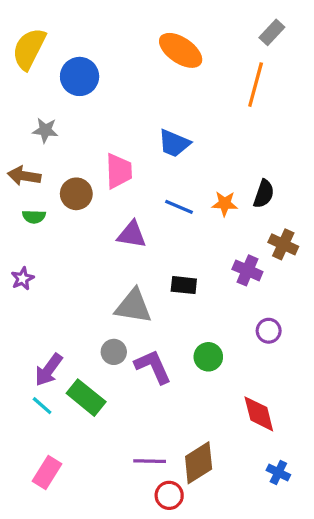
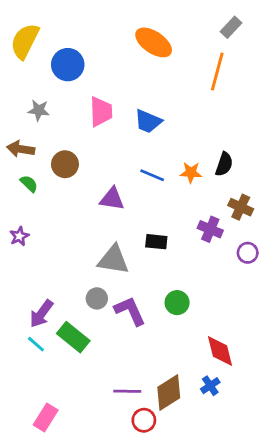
pink trapezoid: (119, 171) -> (101, 112), moved
green semicircle: (34, 217) -> (29, 184), turned -138
purple circle: (269, 331) -> (248, 253), moved
pink rectangle: (47, 473) -> (46, 417), moved
blue cross: (278, 473) -> (210, 386), moved, turned 30

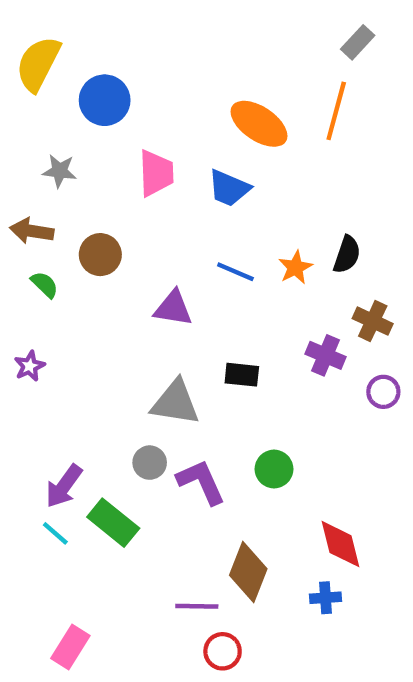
orange ellipse: (154, 42) -> (259, 124), moved
orange star: (191, 173) -> (295, 267), turned -30
blue cross: (210, 386) -> (325, 598), turned 30
brown diamond: (169, 393) -> (248, 572), moved, turned -36

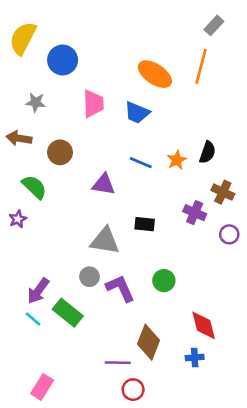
green semicircle: (45, 285) -> (34, 187), moved, size x1.5

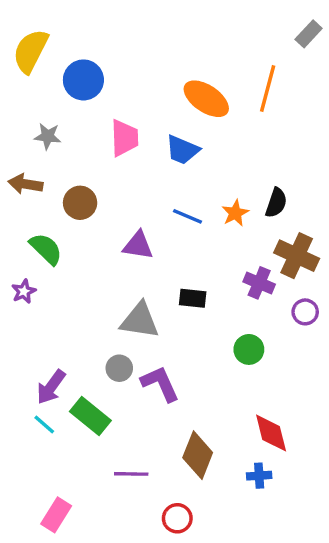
gray rectangle: (214, 25) -> (309, 34), moved
brown cross: (223, 192) -> (297, 256), size x1.4
green circle: (164, 281) -> (249, 349), moved
purple line: (118, 363) -> (131, 474), moved

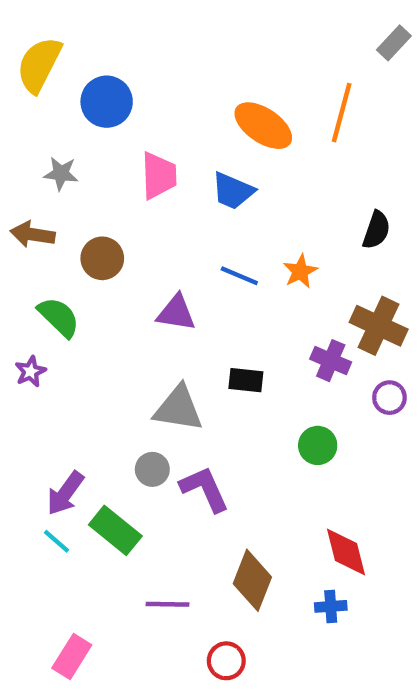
black semicircle: (276, 203) -> (376, 230), moved

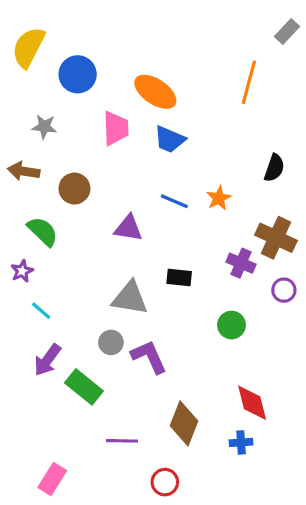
orange ellipse: (263, 126) -> (155, 92), moved
cyan line: (57, 541) -> (41, 311), moved

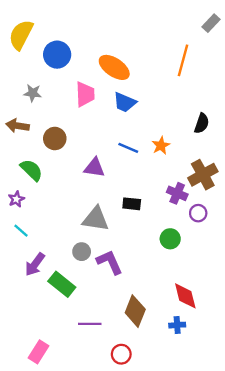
brown cross: (276, 238) -> (203, 175), turned 36
purple circle: (284, 290) -> (198, 213), moved
cyan line: (41, 311) -> (21, 231), moved

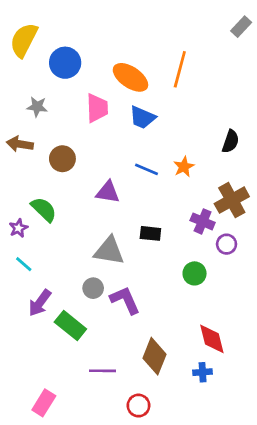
orange line: (183, 60) -> (180, 69), moved
green semicircle: (31, 170) -> (44, 209), moved

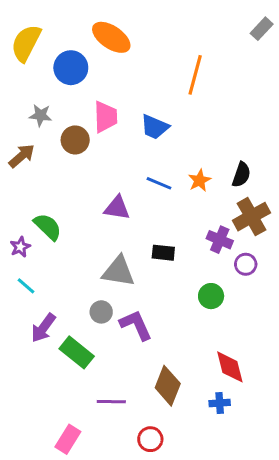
orange ellipse: (130, 77) -> (111, 37), moved
black semicircle: (231, 141) -> (241, 175), moved
brown arrow: (20, 144) -> (22, 156), turned 130
brown circle: (62, 159) -> (75, 140), moved
pink rectangle: (44, 403) -> (68, 439), moved

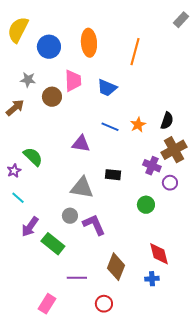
orange ellipse: (111, 37) -> (89, 43), moved, turned 52

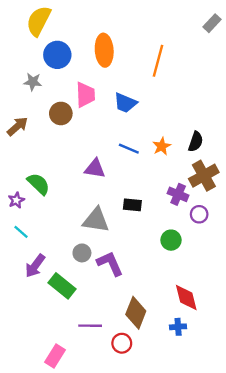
yellow semicircle: (18, 30) -> (39, 21), moved
gray star: (28, 80) -> (33, 82), moved
red circle: (104, 304) -> (122, 343), moved

